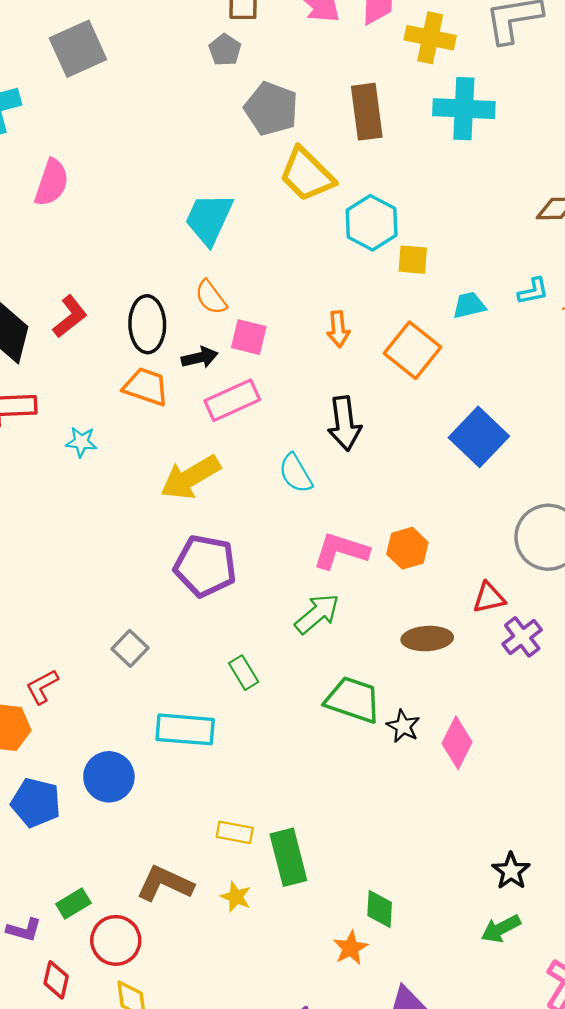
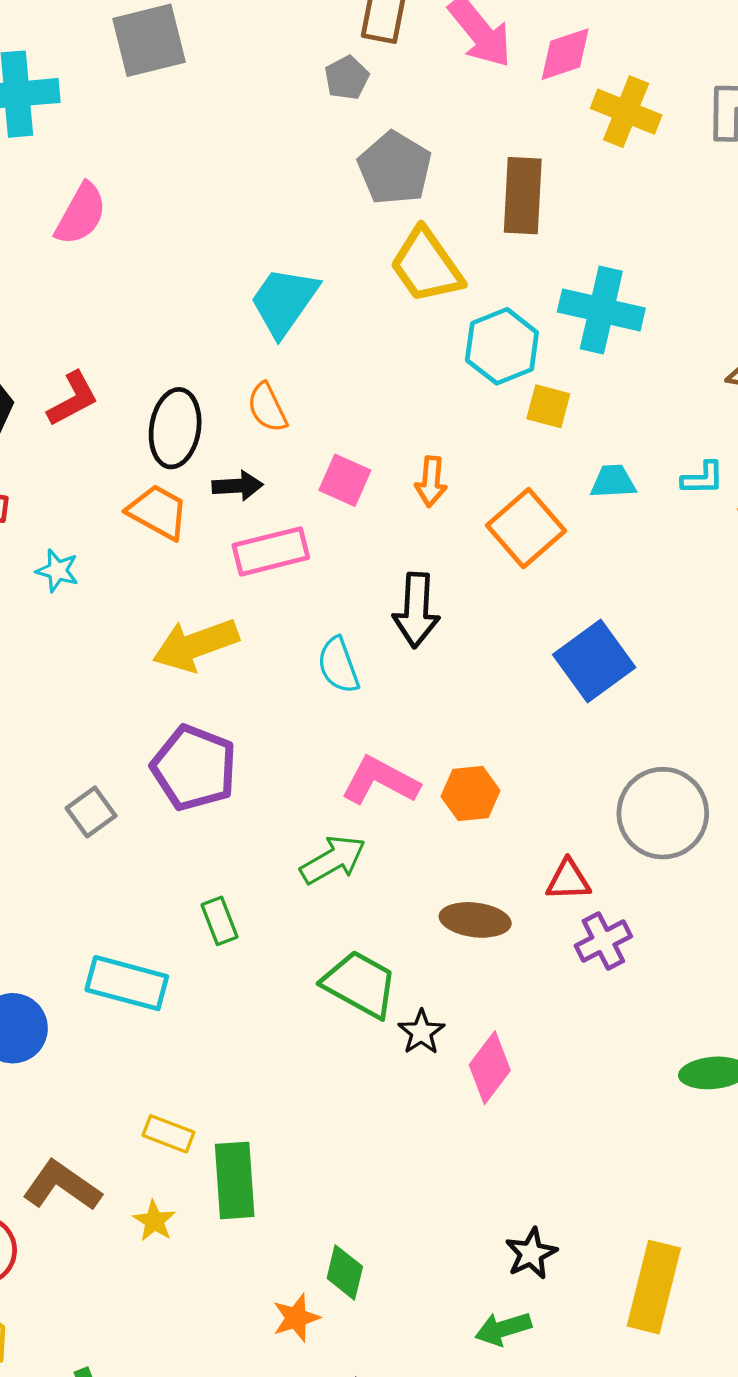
cyan cross: (464, 109) -> (601, 310), moved
pink square: (249, 337) -> (345, 480), moved
gray square: (130, 648) -> (91, 812), moved

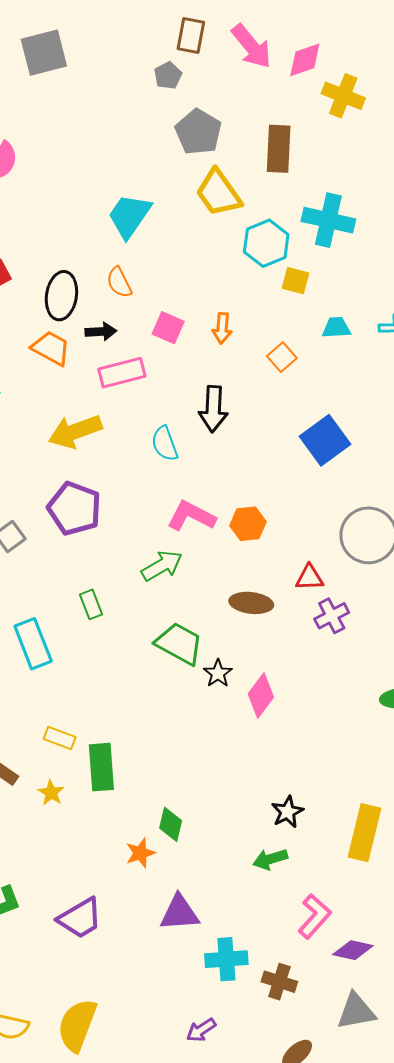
orange square: (526, 528) -> (282, 357), size x0.6
cyan rectangle: (127, 983) -> (33, 644), turned 54

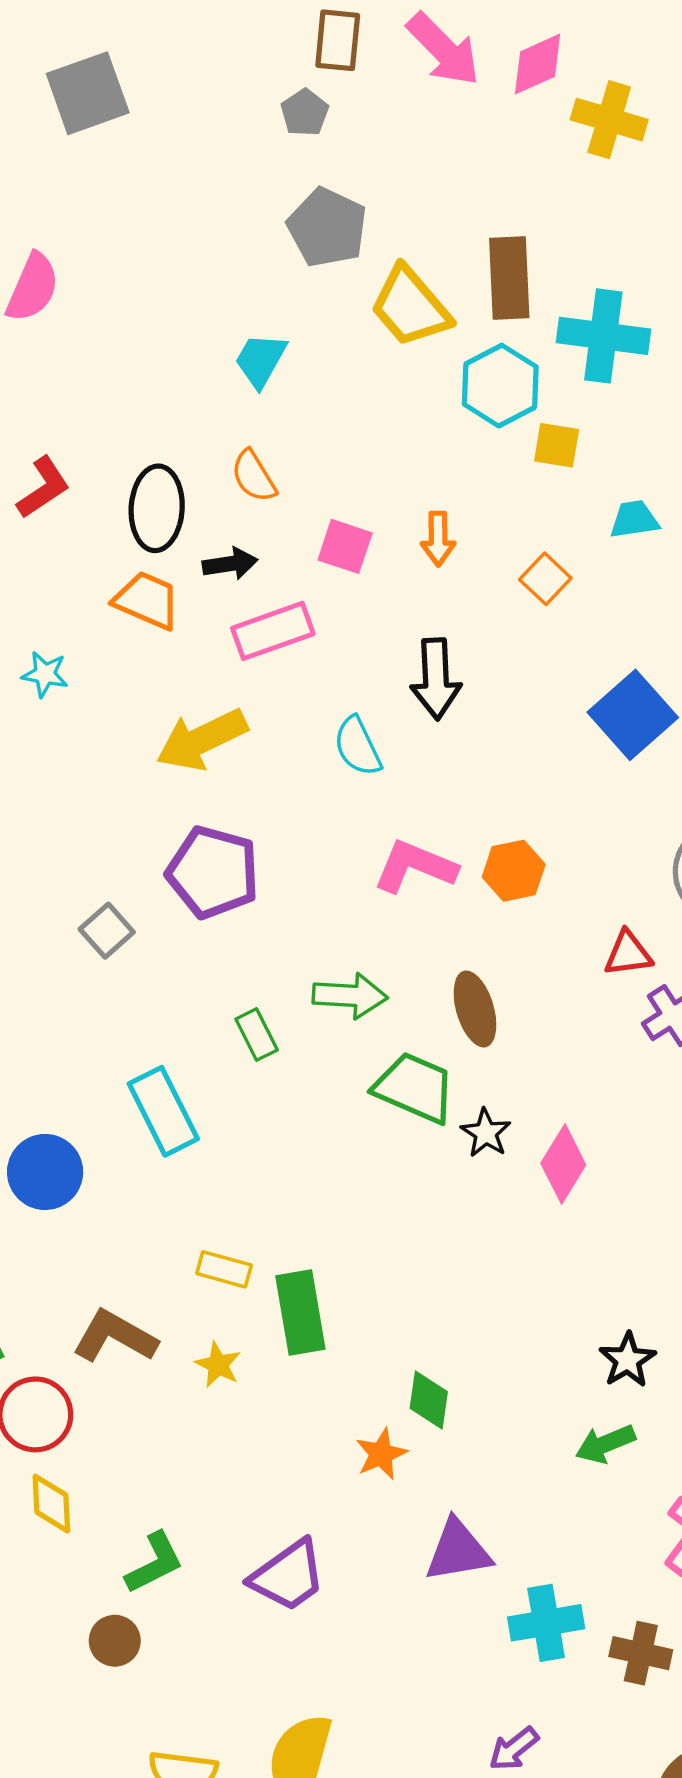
gray pentagon: (198, 132) -> (327, 227), moved
brown rectangle: (279, 149) -> (509, 278), moved
cyan trapezoid: (129, 216) -> (261, 360), size x0.7
green arrow: (162, 566) -> (350, 996), moved, turned 39
brown ellipse: (251, 603) -> (475, 1009), moved, turned 72

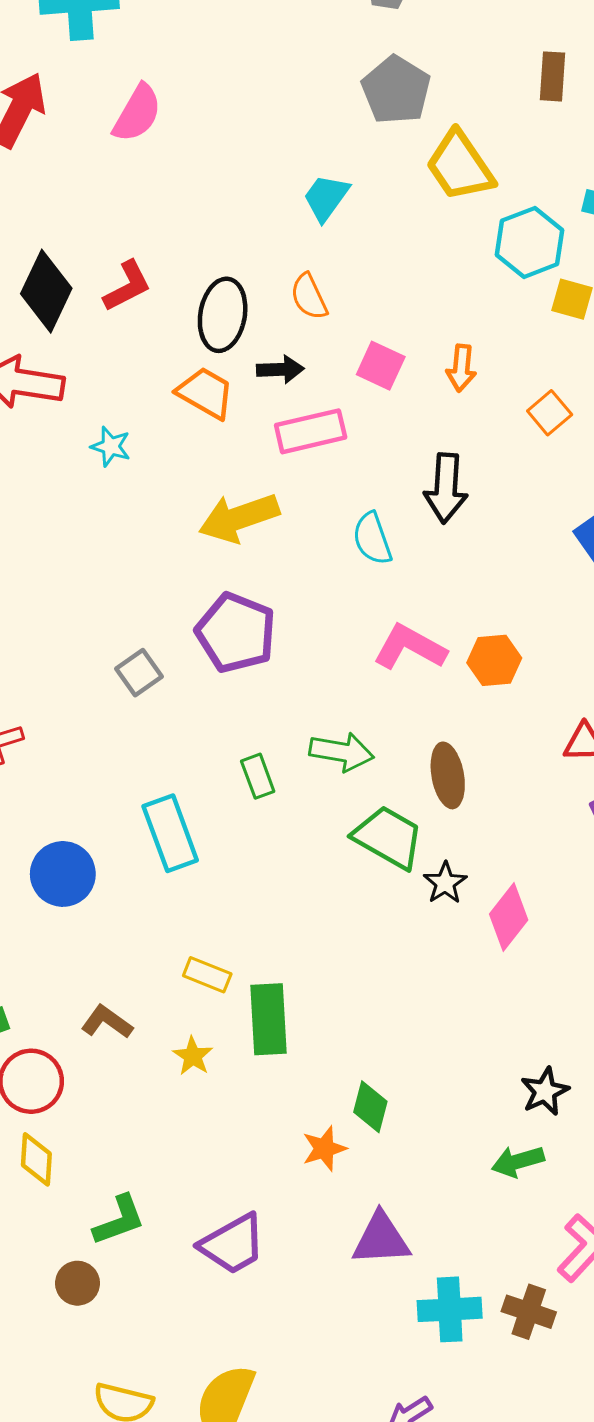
brown rectangle: (509, 278) -> (552, 76), moved, size x0.7
brown L-shape: (115, 1336) -> (107, 1022), size x0.7
brown cross: (641, 1653) -> (529, 1312), moved

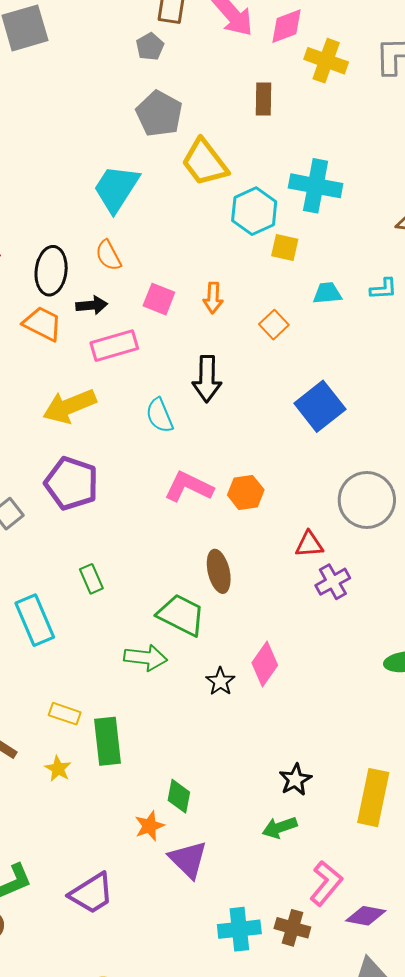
cyan trapezoid: (326, 198) -> (116, 188), size x1.5
green arrow: (342, 752) -> (146, 658), moved
black star: (445, 883) -> (220, 682), moved
purple triangle: (381, 1239) -> (188, 859), moved, turned 51

